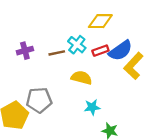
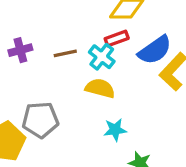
cyan cross: (77, 45) -> (102, 57), moved
red rectangle: (100, 51) -> (117, 38), moved

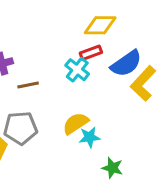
brown line: (65, 53) -> (28, 85), moved
yellow semicircle: (100, 88) -> (76, 123), moved, turned -48

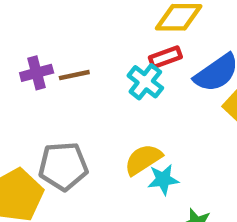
brown line: (28, 85) -> (74, 75), moved

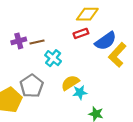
cyan cross: (145, 82) -> (53, 58), moved
gray pentagon: (63, 166) -> (32, 86), turned -30

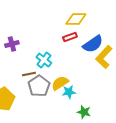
brown line: (37, 42) -> (29, 74), moved
gray pentagon: (32, 86) -> (39, 86), moved

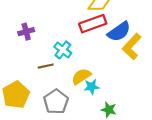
red rectangle: (70, 37) -> (93, 24), size x1.6
gray pentagon: (39, 86) -> (56, 102), moved

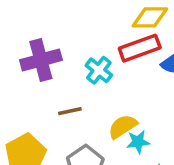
purple cross: (26, 32) -> (41, 60), size x1.6
cyan cross: (63, 50) -> (99, 70), moved

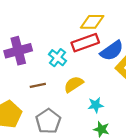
yellow semicircle: (123, 126) -> (74, 84), moved
cyan star: (138, 142) -> (96, 105), moved

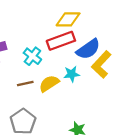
brown line: (38, 85) -> (25, 84), moved
cyan star: (96, 105) -> (72, 74), moved

